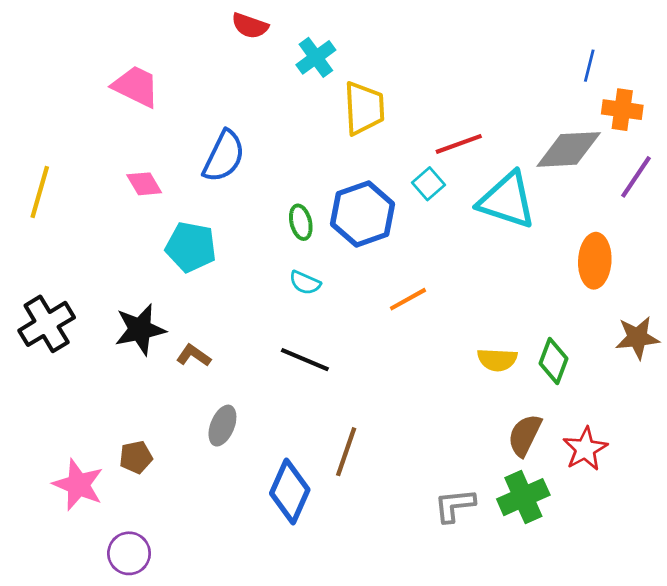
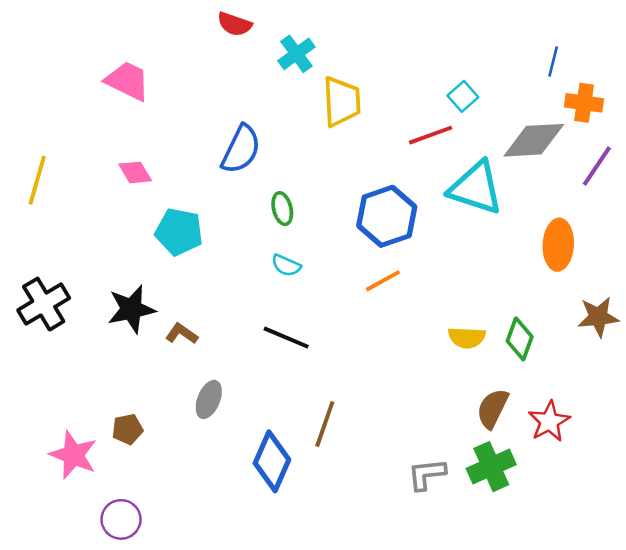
blue semicircle: (224, 156) -> (241, 149), moved
cyan square: (429, 184) -> (463, 96), moved
blue hexagon: (363, 214) -> (387, 216), moved

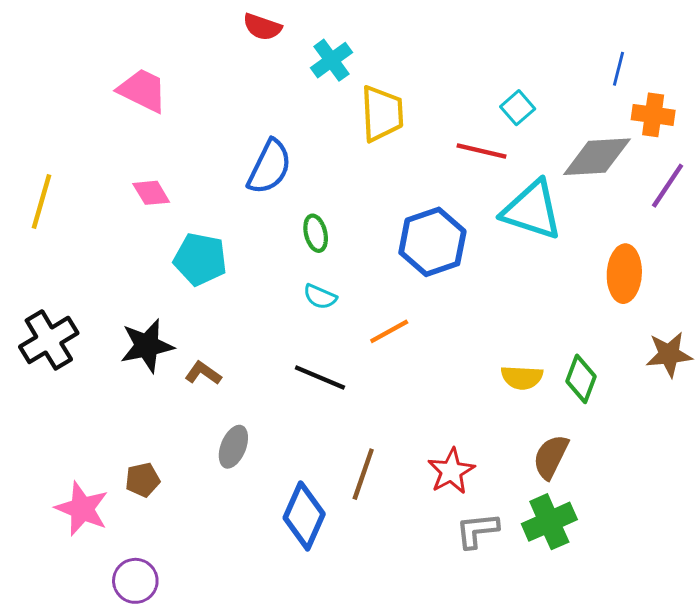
red line: (431, 135) -> (482, 151), turned 33
orange line: (383, 281) -> (389, 331), moved
red star: (549, 421) -> (451, 471), moved

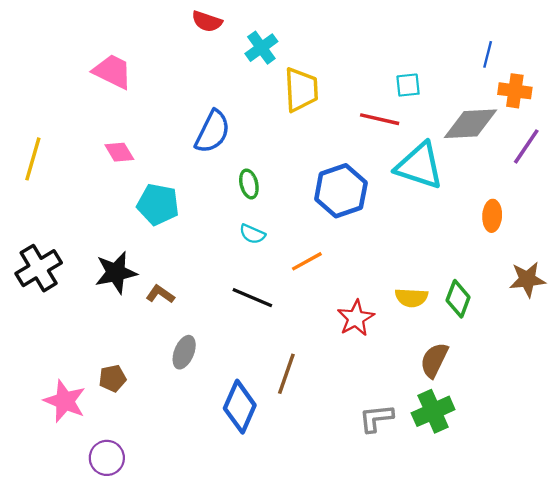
cyan square: (518, 108) -> (408, 85), turned 35
orange ellipse: (624, 274) -> (492, 216), size x0.7
red star: (451, 471) -> (356, 318), moved

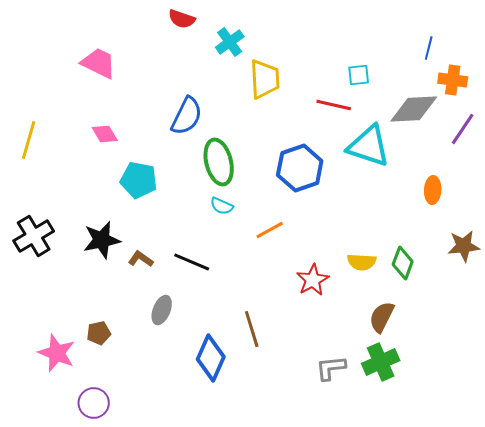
green ellipse: (249, 184) -> (219, 162), size x1.8
black line: (252, 298) -> (192, 262), moved
brown line: (286, 374) -> (252, 329), turned -36

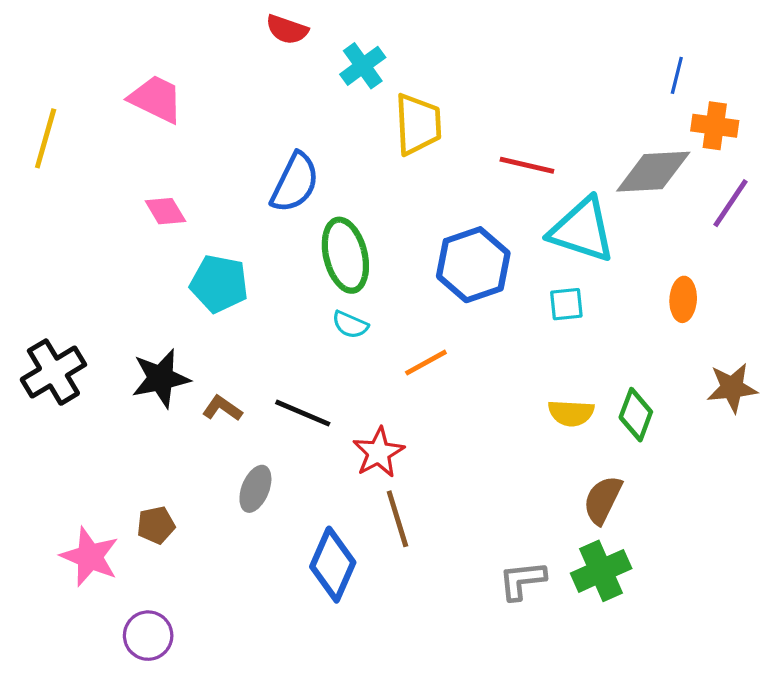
cyan square: (359, 75) -> (566, 304), moved
yellow line: (29, 140) -> (46, 138), moved
red star: (313, 280) -> (379, 453), moved

